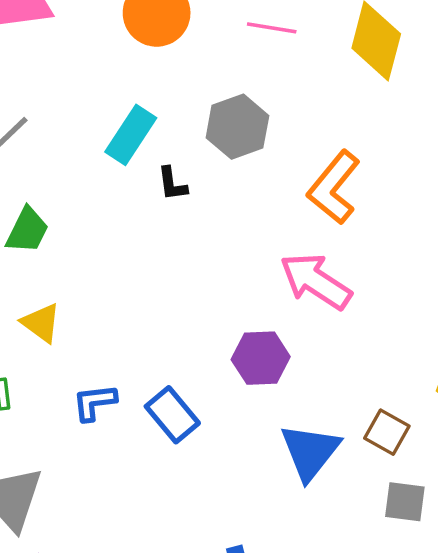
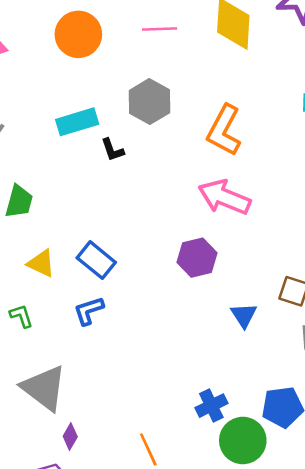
cyan rectangle: (131, 135) -> (77, 122), turned 51
blue rectangle: (172, 415) -> (96, 260), moved
blue triangle: (310, 452) -> (244, 315), size x0.6

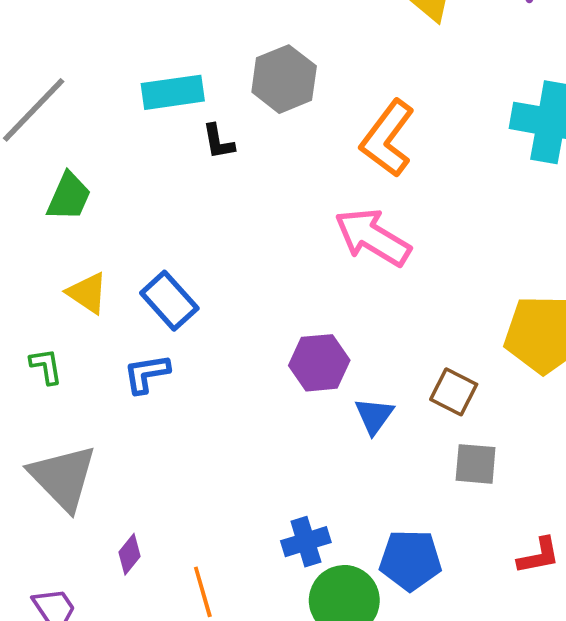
purple hexagon: (197, 258) -> (319, 363), moved
purple diamond: (70, 437) -> (130, 554), moved

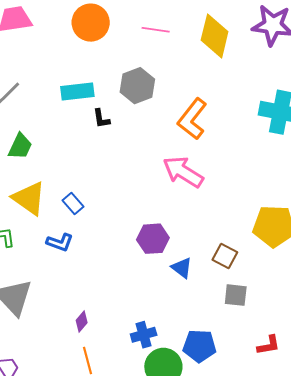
yellow triangle: (87, 293) -> (29, 198), size x1.5
blue rectangle: (169, 301) -> (73, 203), size x0.7
blue L-shape: (147, 374) -> (60, 242), turned -152
blue triangle: (374, 416) -> (182, 268), turned -30
purple diamond: (130, 554) -> (82, 321), moved

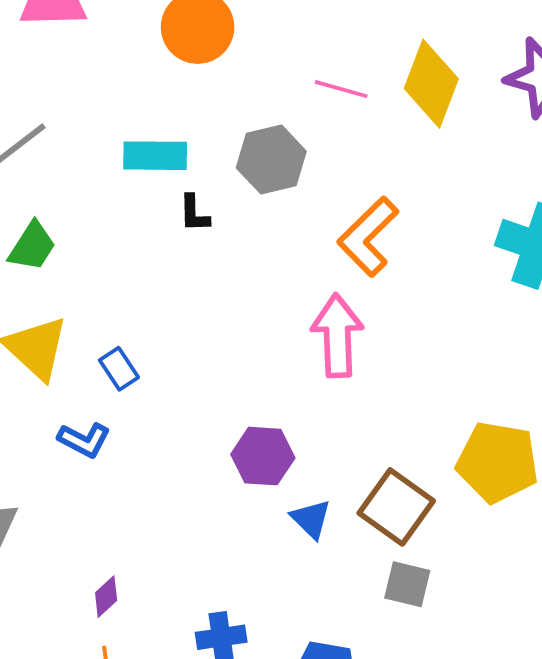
pink line: (156, 30) -> (341, 89), moved
pink arrow: (183, 172) -> (337, 336), turned 48
brown square: (225, 256) -> (396, 507), size x1.5

